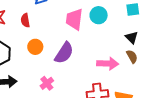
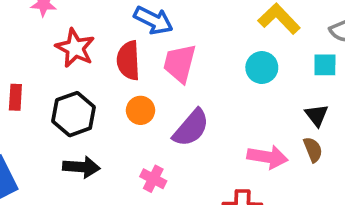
pink trapezoid: (74, 19) -> (180, 63), moved
red semicircle: (25, 20) -> (128, 60), size x1.5
pink cross: (47, 83) -> (153, 179), turned -32

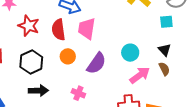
cyan circle: (262, 68) -> (130, 53), moved
pink arrow: (267, 157) -> (140, 75), turned -40

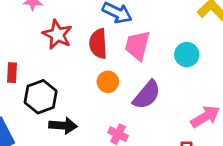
cyan circle: (130, 53) -> (187, 55), moved
black hexagon: (31, 62) -> (41, 97), moved

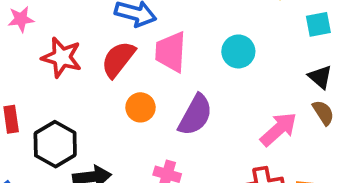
red semicircle: (98, 44) -> (118, 59), turned 52

